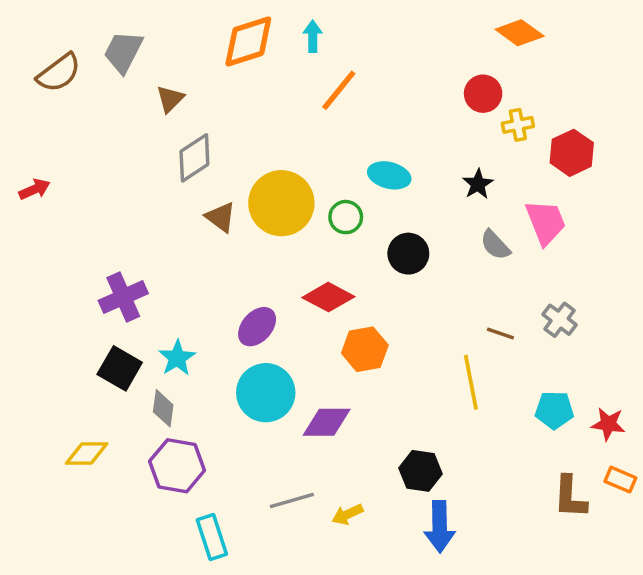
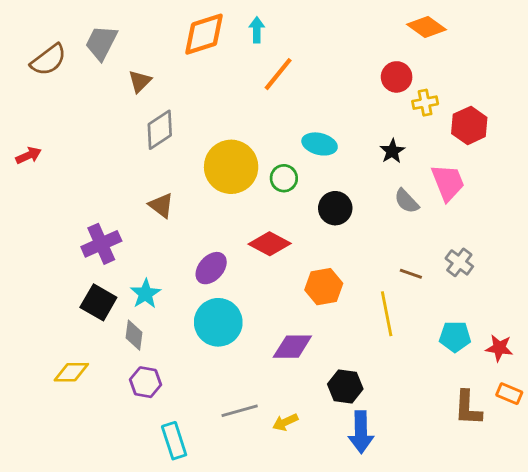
brown triangle: (221, 217) -> (161, 205), moved
orange hexagon: (365, 349) -> (324, 287), moved
purple diamond: (327, 422) -> (292, 347), moved
purple hexagon: (177, 466) -> (146, 382), size x0.7

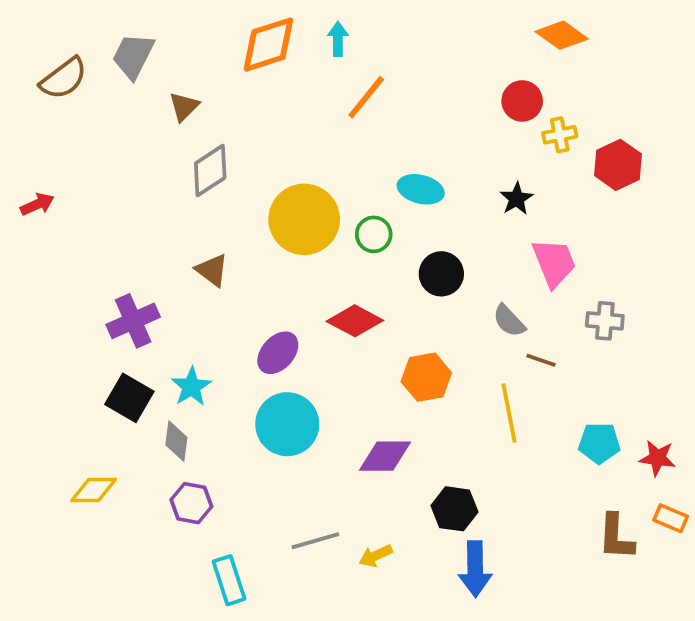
pink trapezoid: (448, 183) -> (554, 263), moved
gray semicircle: (407, 201) -> (509, 321), moved
gray cross: (459, 262) -> (605, 321), moved, turned -32

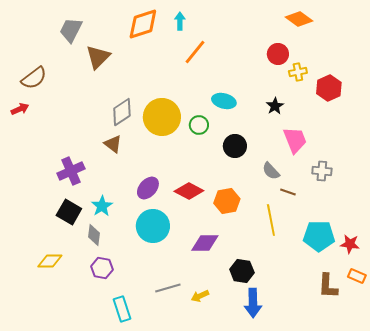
brown semicircle: (64, 78) -> (34, 78), moved
brown triangle: (184, 107) -> (98, 57), size x1.5
gray diamond: (210, 170) -> (122, 112), moved
red diamond: (355, 321) -> (189, 191), moved
cyan pentagon: (599, 443) -> (319, 236), size x1.4

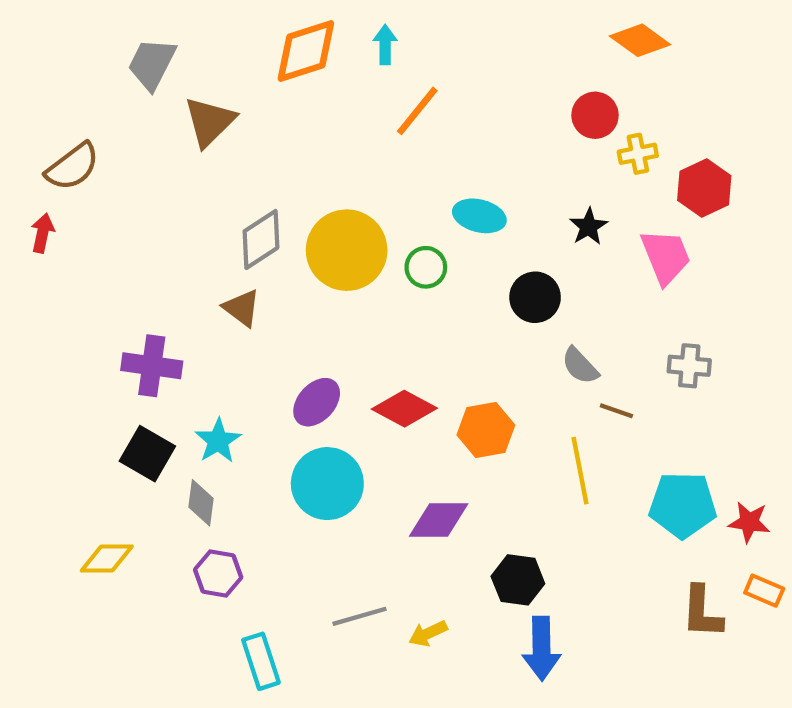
red arrow: (20, 109) -> (43, 233), turned -54
pink trapezoid: (295, 140) -> (666, 257), moved
black circle: (235, 146) -> (535, 297), moved
purple cross: (71, 171) -> (152, 366), turned 32

